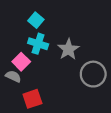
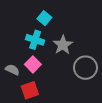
cyan square: (36, 20) -> (44, 18), moved
pink square: (21, 62) -> (33, 64), moved

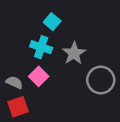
red square: (30, 90) -> (18, 107), moved

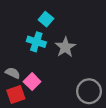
pink square: (39, 76) -> (32, 82), moved
gray circle: (101, 80) -> (89, 91), moved

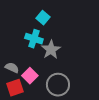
gray star: (65, 47) -> (51, 50), moved
gray circle: (89, 91) -> (58, 85), moved

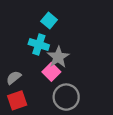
gray semicircle: (12, 68) -> (14, 78), turned -64
pink square: (30, 76) -> (51, 72), moved

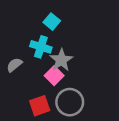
gray semicircle: (14, 78) -> (14, 65), moved
red square: (17, 100) -> (40, 106), moved

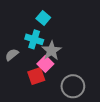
gray circle: (70, 102) -> (73, 86), moved
red square: (40, 106) -> (36, 76), moved

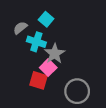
gray semicircle: (12, 55) -> (20, 28), moved
red square: (36, 76) -> (39, 80), turned 36

